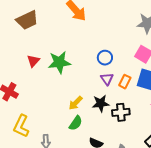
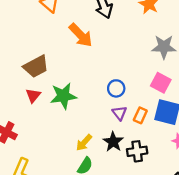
brown trapezoid: (27, 20) -> (36, 66), moved
black star: (101, 103) -> (113, 142), turned -30

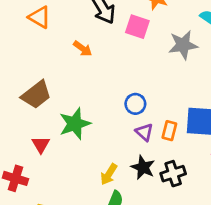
orange arrow: (81, 35) -> (83, 49), size x0.6
pink square: (161, 83) -> (137, 27), moved
red triangle: (33, 95) -> (41, 145), moved

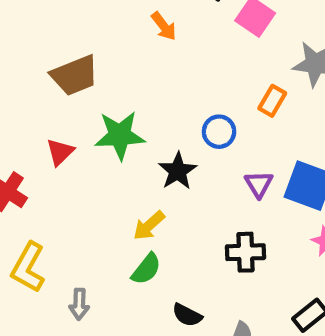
orange rectangle: (169, 131) -> (272, 101), moved
purple triangle: (144, 132) -> (259, 184), moved
black star: (143, 167) -> (178, 171), moved

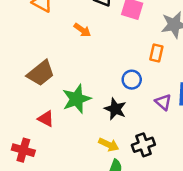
red triangle: (60, 152) -> (46, 119), turned -30
yellow arrow: (149, 226) -> (109, 145), turned -96
black cross: (246, 252) -> (143, 145), moved

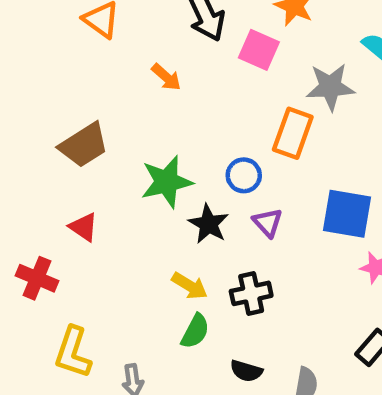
orange rectangle: (156, 53) -> (293, 133), size x1.5
green star: (77, 99) -> (167, 182), moved
purple triangle: (163, 102) -> (268, 223), moved

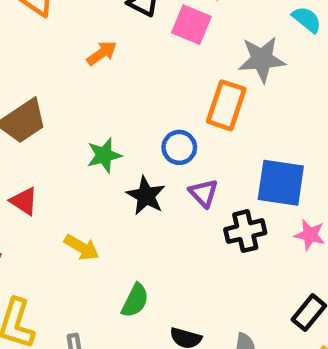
orange arrow: (166, 77) -> (102, 53), turned -76
green star: (167, 182) -> (104, 155), size x0.7
yellow arrow: (190, 286) -> (82, 247), moved
black cross: (251, 293) -> (245, 231), moved

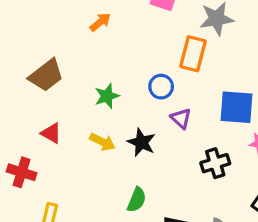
black star: (146, 196) -> (141, 142), moved
black cross: (245, 231) -> (215, 163), moved
yellow arrow: (82, 247) -> (102, 142), moved

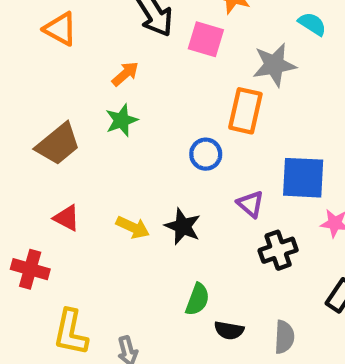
green star: (107, 96) -> (122, 120), moved
purple triangle: (181, 118) -> (251, 204), moved
green semicircle: (137, 200) -> (197, 299), moved

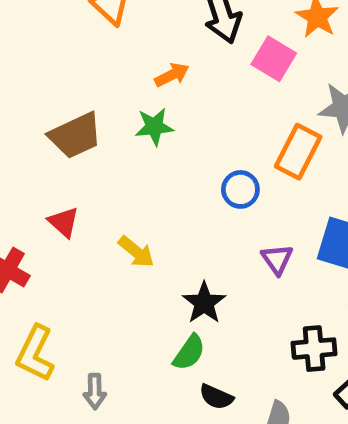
black star: (183, 226) -> (204, 303), moved
black cross: (278, 250) -> (314, 349), moved

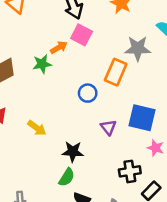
pink square: (274, 59) -> (82, 35), moved
orange arrow: (172, 75) -> (59, 47), moved
black star: (204, 303) -> (73, 152), turned -30

